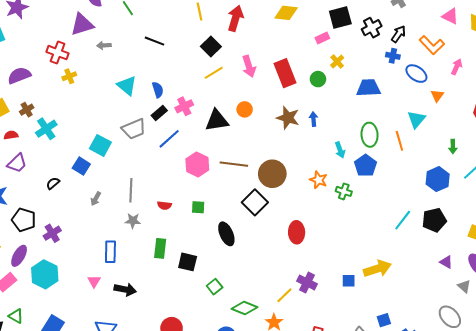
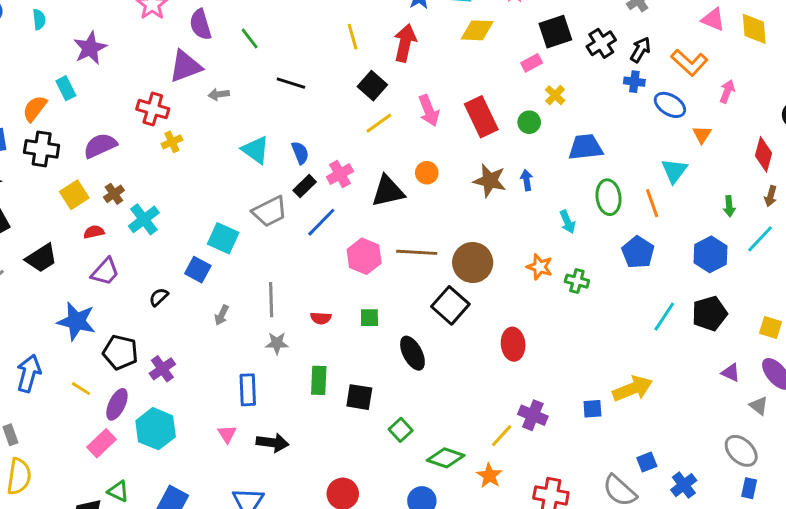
blue trapezoid: (368, 88) -> (586, 147), moved
blue pentagon: (365, 166) -> (638, 252), moved

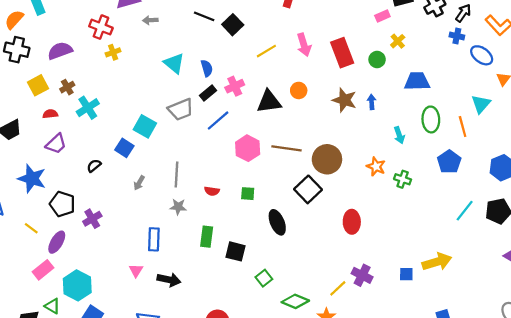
black square: (372, 86) -> (233, 25), moved
cyan hexagon: (156, 429) -> (77, 285), moved

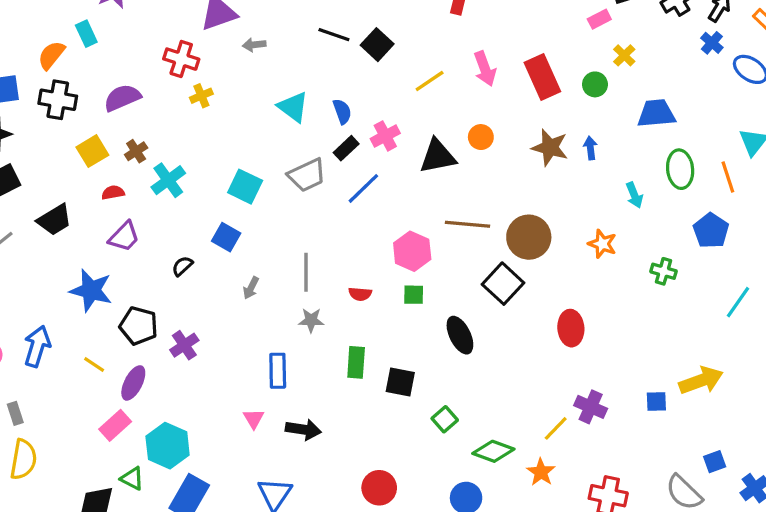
blue cross: (457, 36) -> (712, 43), turned 32
cyan square: (145, 126) -> (245, 187), moved
pink hexagon: (248, 148) -> (412, 251), moved
green cross: (403, 179) -> (664, 271), moved

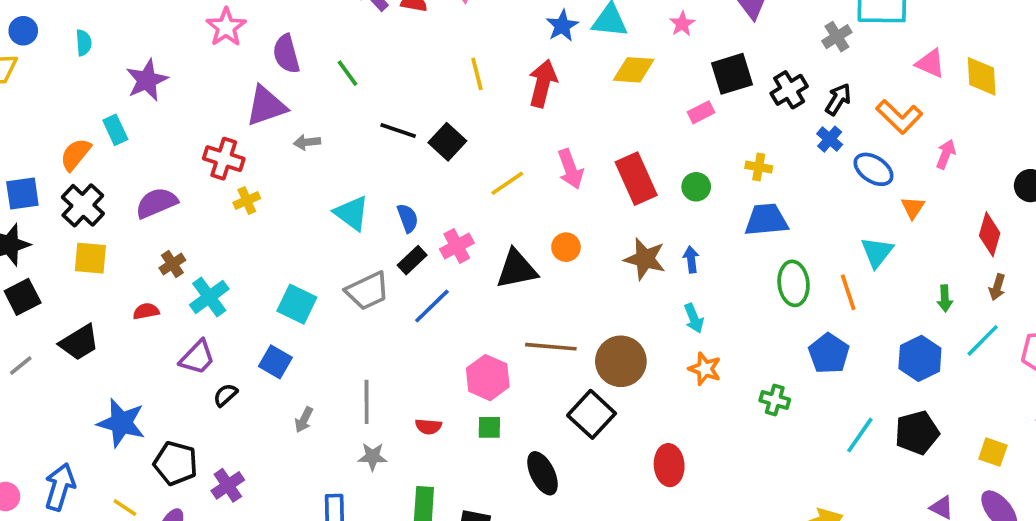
yellow cross: (624, 55) -> (759, 167), moved, turned -35
black cross: (58, 100) -> (83, 205), turned 33
yellow square: (92, 151) -> (90, 258), moved, turned 36
cyan arrow: (634, 195) -> (694, 318), moved
purple trapezoid: (124, 237) -> (197, 357), moved

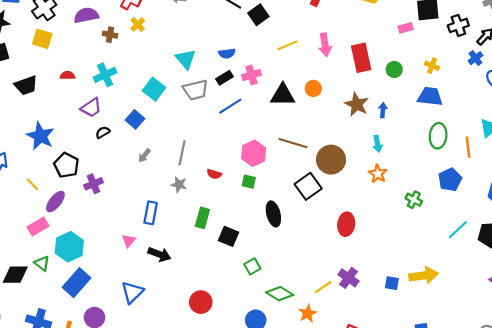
yellow cross: (247, 200) -> (138, 24), turned -32
cyan triangle: (352, 213) -> (186, 59), moved
blue semicircle: (408, 218) -> (227, 53), turned 91
brown cross: (172, 264) -> (110, 35), moved, turned 32

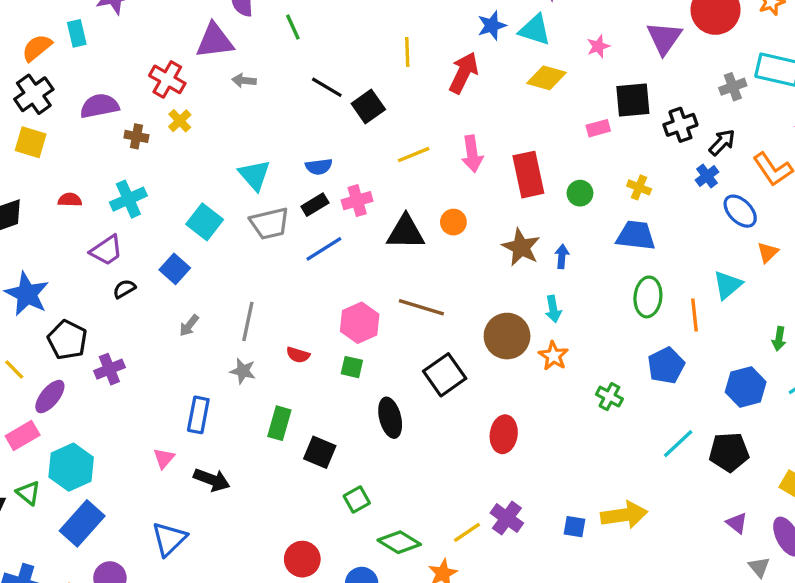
brown circle: (331, 160) -> (507, 336), moved
red circle: (201, 302) -> (302, 559), moved

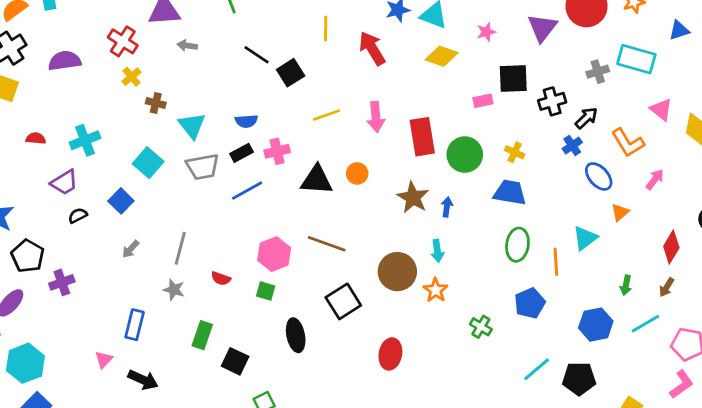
red arrow: (464, 73) -> (372, 48), turned -60
brown cross: (136, 136) -> (156, 103), moved
green circle: (580, 193) -> (465, 155), size x1.6

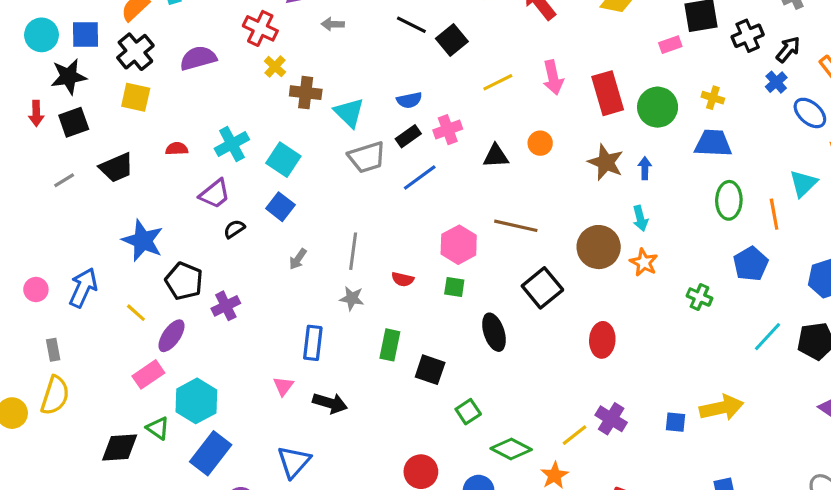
brown cross: (156, 103) -> (306, 93), size x1.4
cyan square: (148, 163) -> (283, 160), moved
black triangle: (317, 180) -> (496, 156), size x0.7

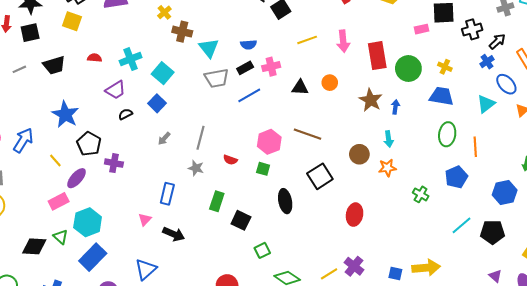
cyan triangle: (803, 184) -> (486, 104), moved
brown circle: (599, 247) -> (359, 154), size x0.7
orange star: (644, 262) -> (387, 168), turned 30
purple cross: (226, 306) -> (114, 163), turned 30

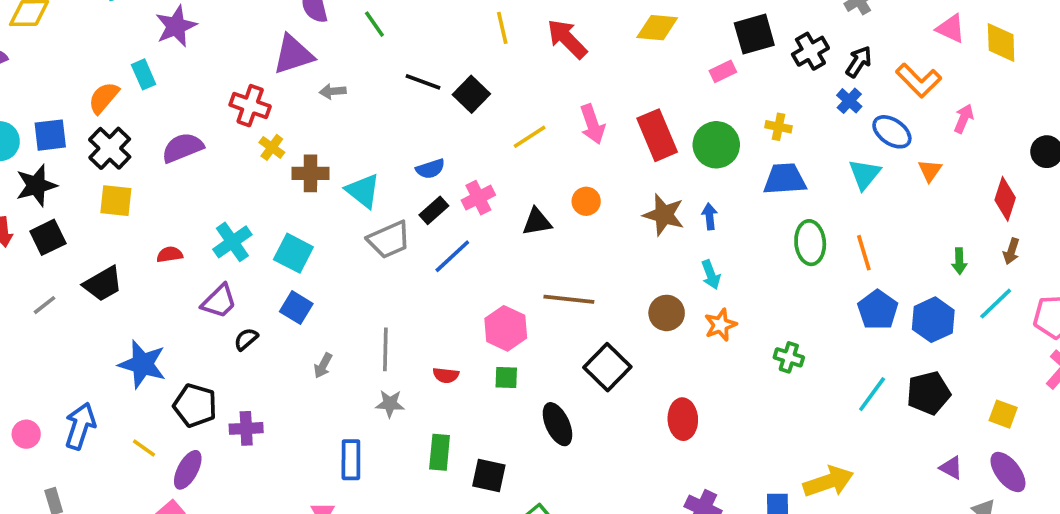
blue pentagon: (456, 177) -> (878, 310), moved

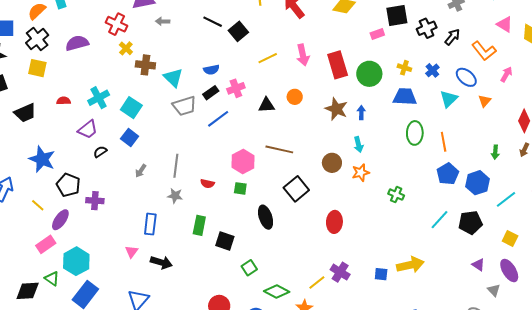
blue cross: (849, 101) -> (432, 70), moved
cyan line: (996, 304) -> (506, 199), moved

